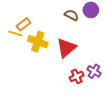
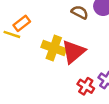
yellow cross: (38, 42) -> (54, 48), moved
red cross: (77, 76) -> (86, 86), turned -32

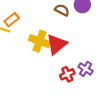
red cross: (86, 86) -> (67, 74), turned 32

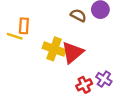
orange rectangle: (12, 20) -> (24, 26), turned -48

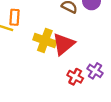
red cross: (84, 85) -> (75, 77), turned -35

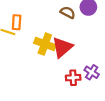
red cross: (75, 77) -> (73, 78), turned -32

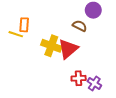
brown semicircle: (68, 12) -> (80, 26), moved
purple cross: (92, 72) -> (94, 83), moved

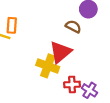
yellow cross: (51, 46) -> (48, 66), moved

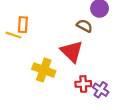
red triangle: (60, 52) -> (72, 51), turned -35
yellow cross: (48, 66) -> (44, 70), moved

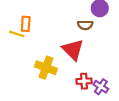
brown semicircle: (84, 26) -> (85, 25), turned 152

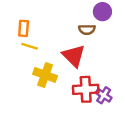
yellow line: (17, 34) -> (30, 46), moved
red cross: (84, 81) -> (86, 89), size x1.5

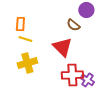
brown semicircle: (87, 30) -> (73, 25), turned 40
yellow cross: (45, 75) -> (27, 63), moved, turned -36

